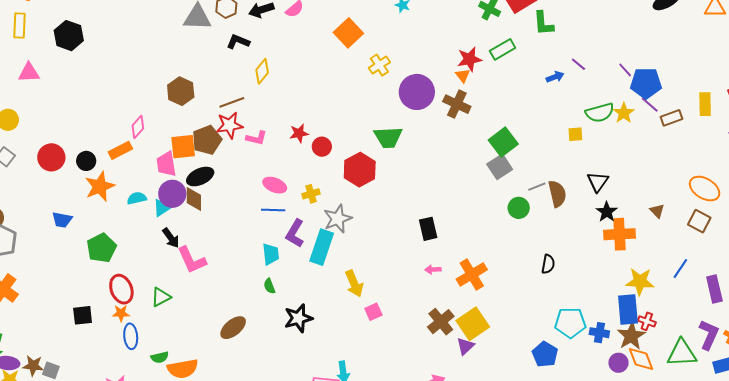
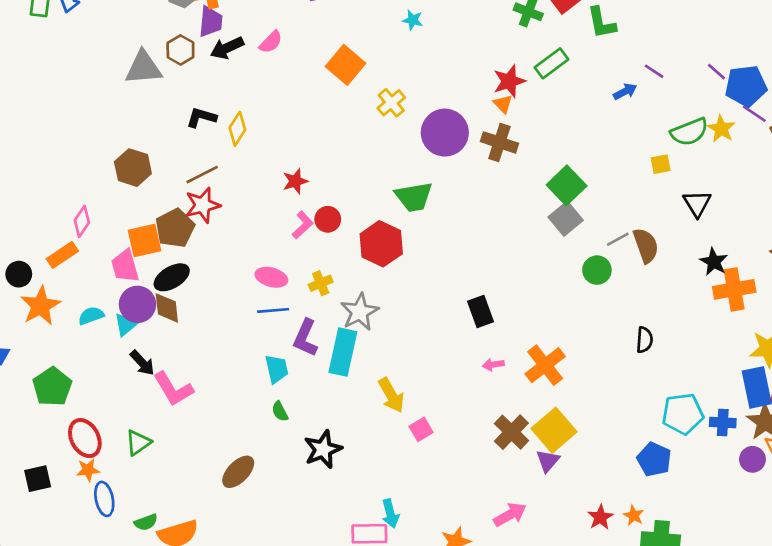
black L-shape: (238, 42) -> (201, 117), moved
red star: (299, 133) -> (295, 181), moved
pink L-shape: (256, 138) -> (303, 225), moved, turned -50
black triangle: (598, 182) -> (697, 204), moved

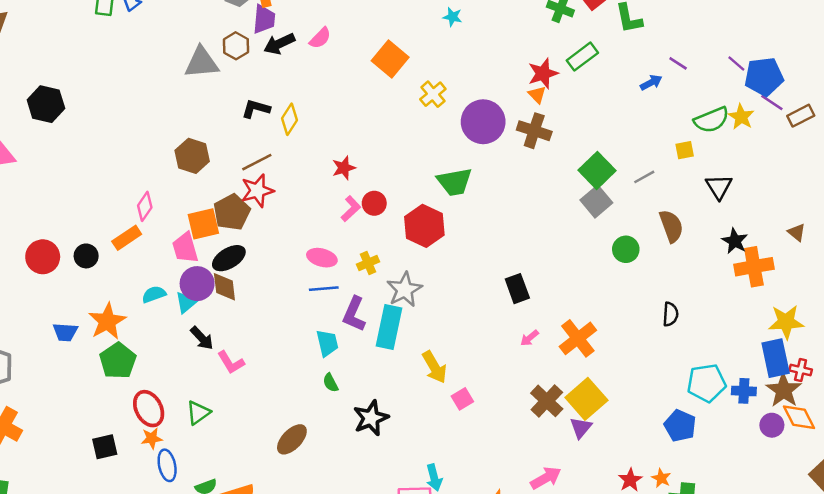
gray line: (618, 239) -> (644, 177), moved
orange star: (40, 306) -> (107, 321), moved
pink arrow: (493, 365) -> (529, 338), turned -30
pink L-shape: (173, 389) -> (231, 362), size x0.7

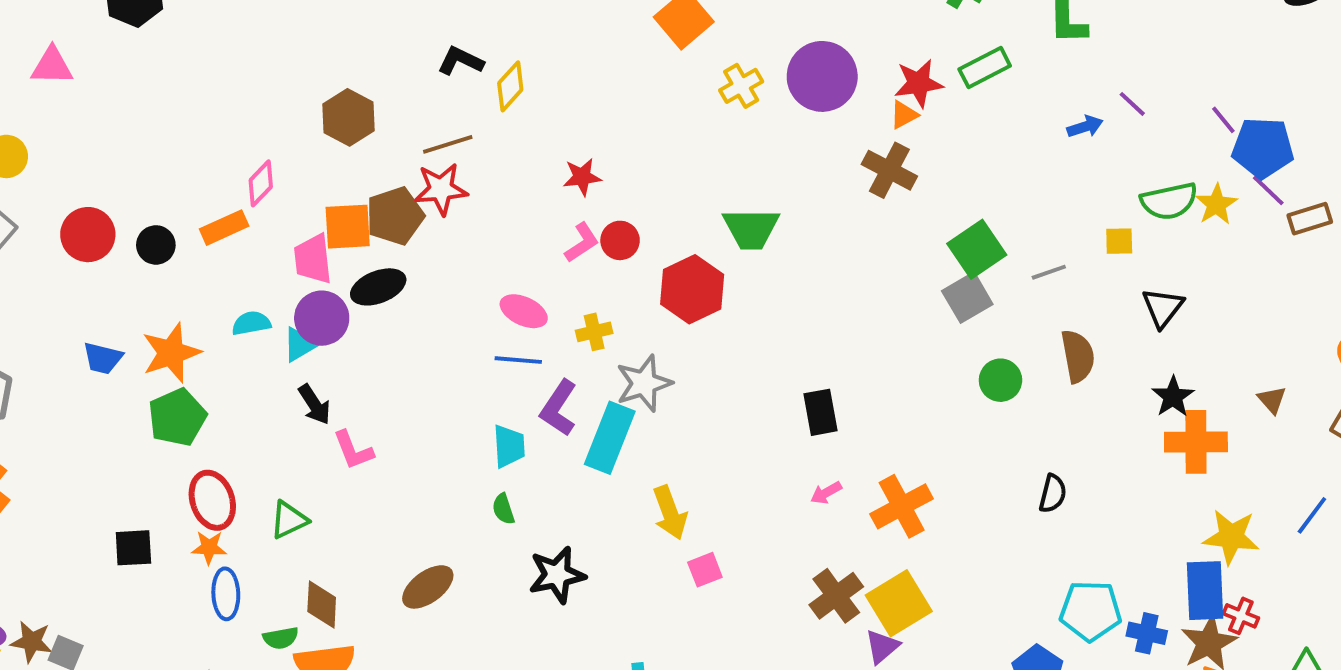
orange triangle: (537, 95) -> (904, 115), turned 36
purple circle: (483, 122) -> (822, 76), moved
brown diamond: (224, 287) -> (322, 605), moved

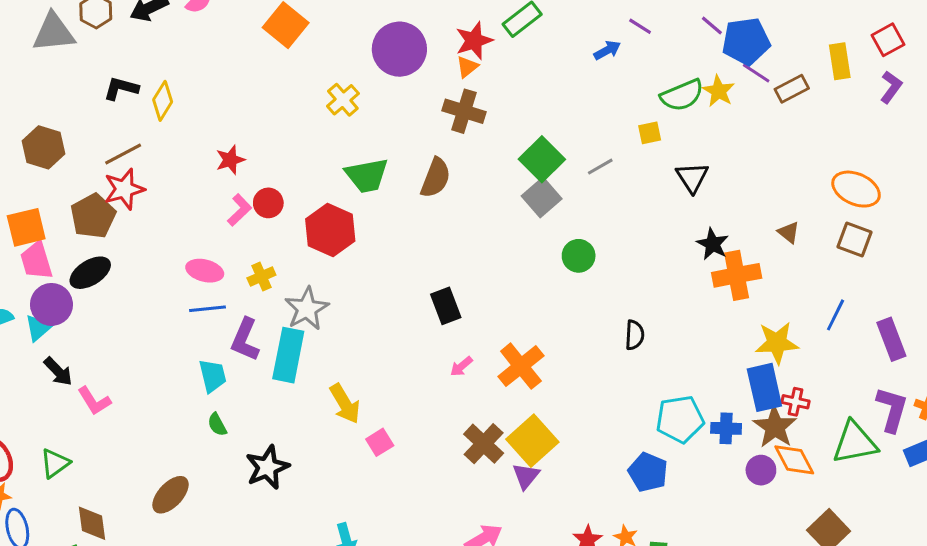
yellow cross: (741, 86) -> (343, 100), moved
orange square: (348, 227) -> (26, 227), moved
brown semicircle: (1078, 356) -> (436, 178), moved, turned 42

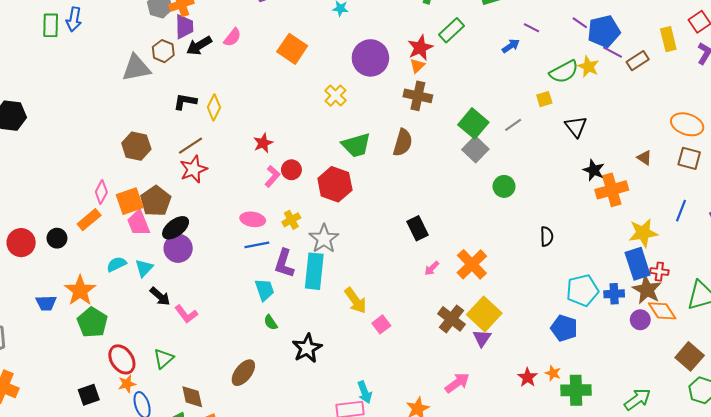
brown pentagon: (93, 216) -> (156, 201), moved
purple circle: (51, 304) -> (178, 248), moved

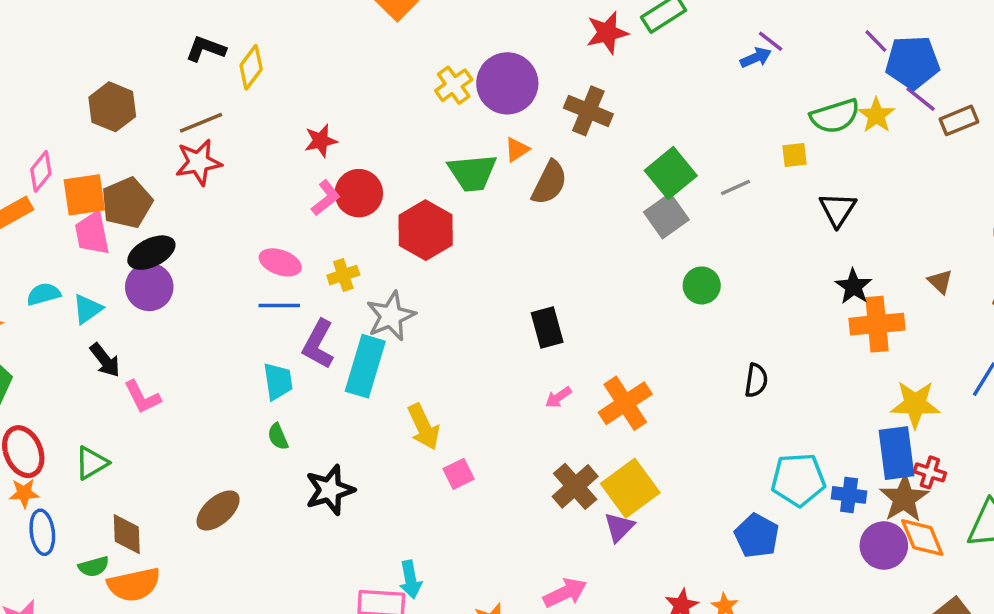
purple line: (531, 28) -> (771, 41), moved
purple circle: (370, 58) -> (507, 83), moved
orange triangle: (417, 66) -> (517, 150), moved
red circle: (291, 170) -> (359, 193), size x1.4
purple circle: (640, 320) -> (884, 545), size x1.4

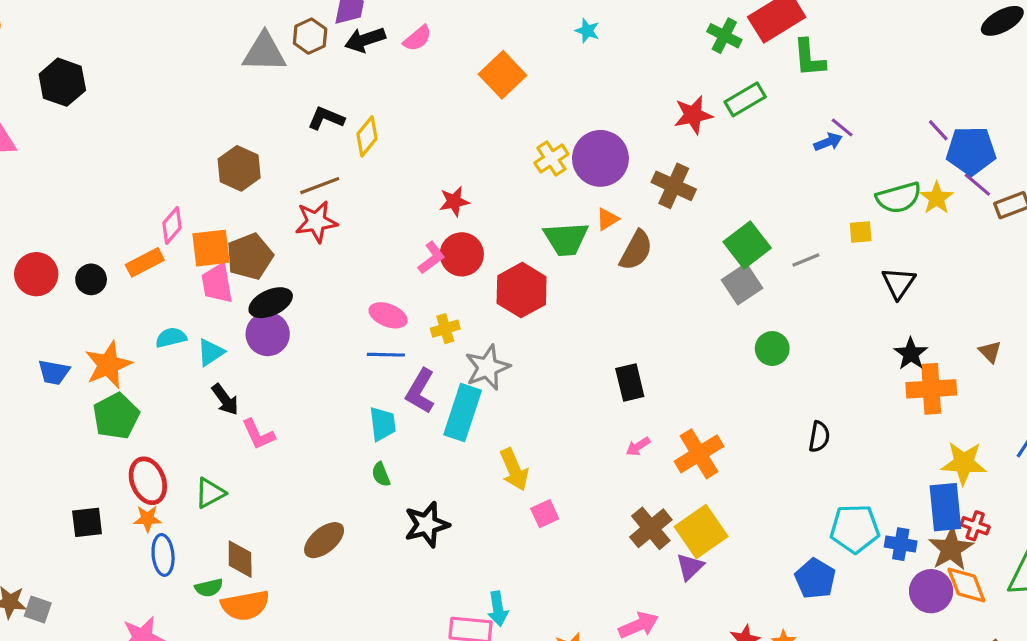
red star: (321, 141) -> (454, 201), moved

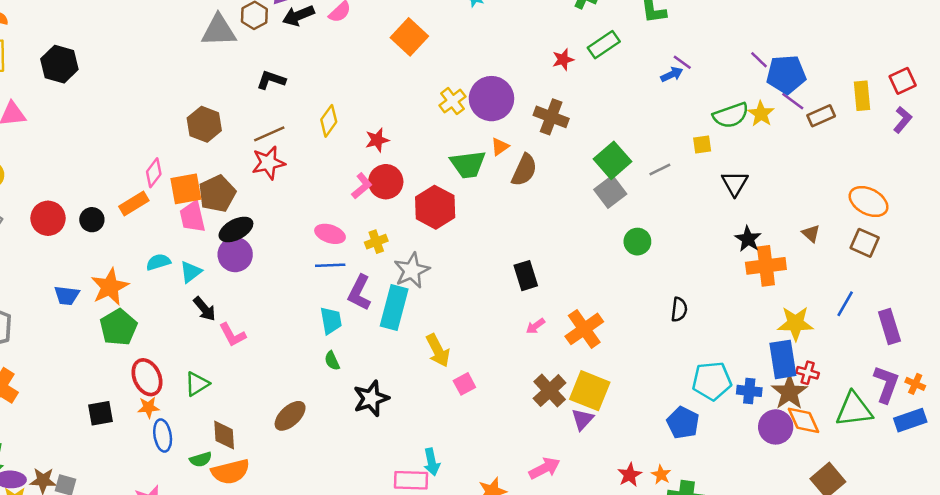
red star: (693, 115) -> (563, 60), size x0.7
yellow diamond: (367, 136) -> (329, 121), moved
yellow square: (701, 531) -> (590, 391), turned -30

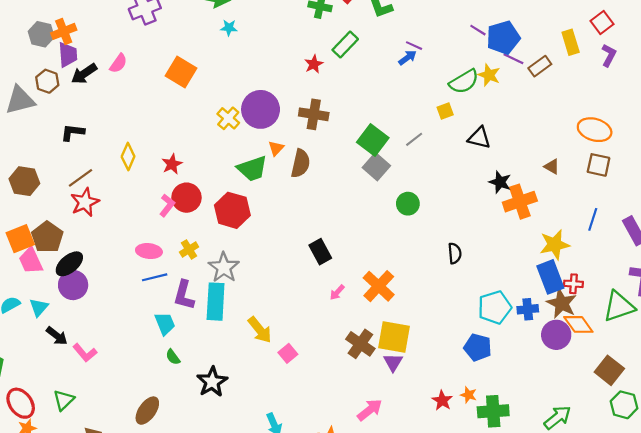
black triangle: (735, 183) -> (479, 138), turned -35

